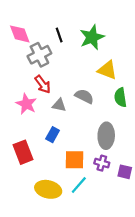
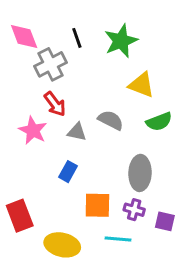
green semicircle: (120, 97) -> (159, 122), turned -102
red rectangle: (23, 152) -> (20, 216), moved
cyan line: (79, 185) -> (118, 239), moved, turned 54

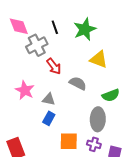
red arrow: (55, 104) -> (54, 66), moved
green semicircle: (159, 122) -> (111, 95), moved
gray triangle: (77, 132) -> (49, 99), moved

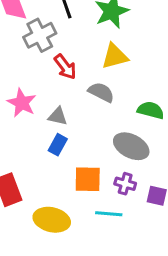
yellow triangle: (99, 59) -> (115, 56), moved, turned -36
green semicircle: (111, 95) -> (151, 110), turned -144
gray ellipse: (98, 119) -> (131, 146), turned -65

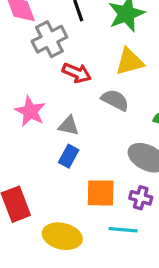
red arrow: (65, 67) -> (77, 73), turned -30

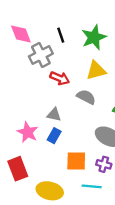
pink star: (30, 111) -> (28, 132), moved

